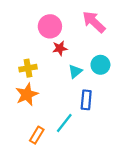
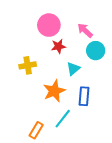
pink arrow: (94, 22) -> (85, 30), moved, size x0.7
cyan circle: (100, 65) -> (96, 51), moved
orange star: (27, 94) -> (54, 91), moved

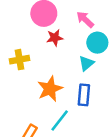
cyan triangle: (73, 69) -> (86, 63), moved

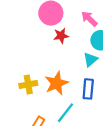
yellow cross: (19, 60) -> (28, 84), moved

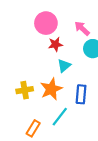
cyan triangle: (90, 60) -> (64, 66), moved

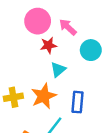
pink arrow: (82, 28) -> (68, 27), moved

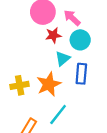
cyan circle: (91, 50) -> (80, 40), moved
blue rectangle: (77, 102) -> (81, 74), moved

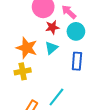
cyan triangle: (63, 59) -> (51, 48), moved
orange star: (49, 84) -> (27, 48), moved, turned -30

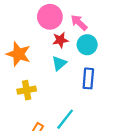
orange star: (27, 48) -> (18, 54), moved

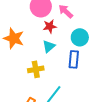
cyan circle: (87, 45) -> (80, 37), moved
yellow cross: (27, 90) -> (36, 69), moved

